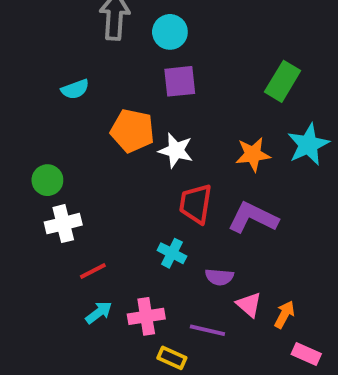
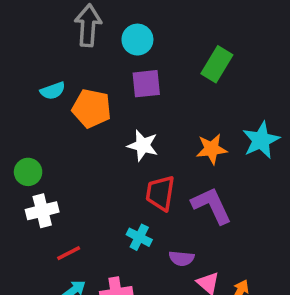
green rectangle: (283, 81) -> (217, 64), moved
orange pentagon: (132, 131) -> (92, 108), moved
purple L-shape: (253, 218) -> (212, 205), turned 39

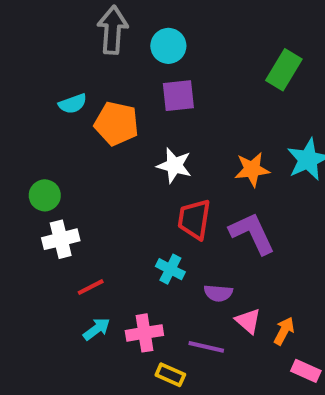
green rectangle: (217, 64) -> (284, 70), moved

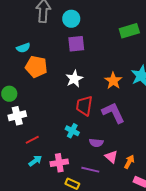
green rectangle: (284, 70) -> (129, 31), turned 42
orange pentagon: (117, 124) -> (36, 67), moved
white star: (174, 165) -> (74, 79), turned 30
orange star: (252, 169) -> (113, 81), turned -30

